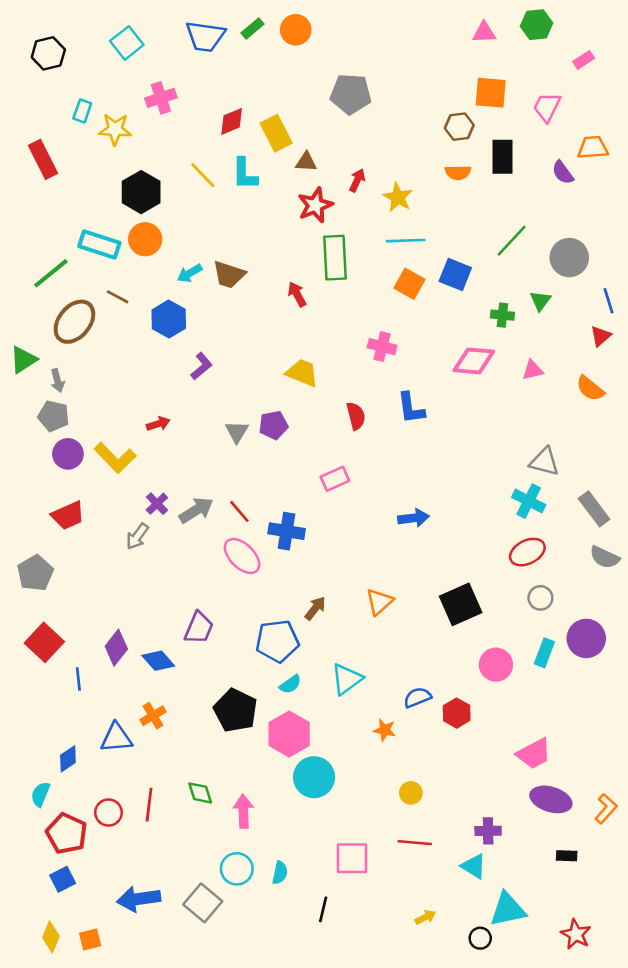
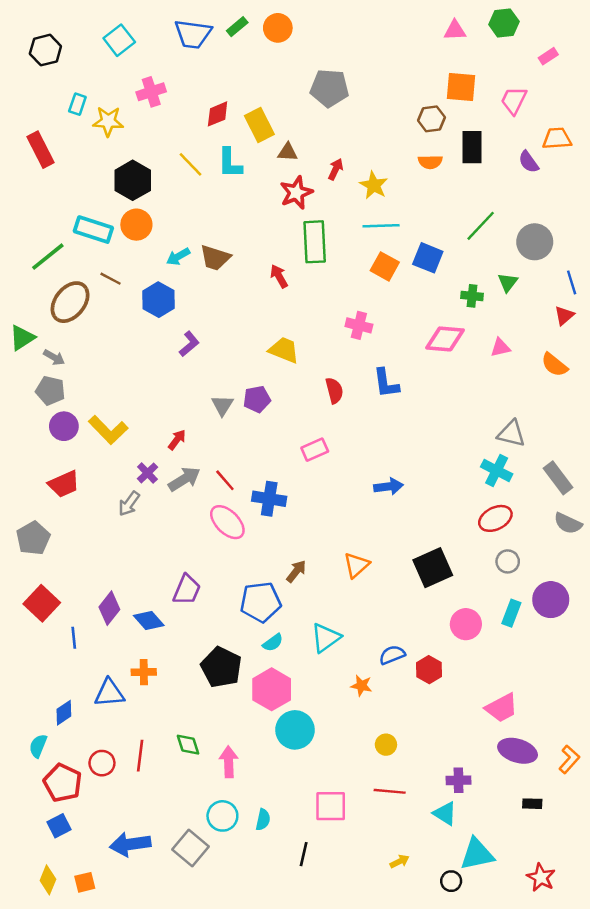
gray arrow: (57, 381) -> (54, 357), turned -45
red arrow: (158, 424) -> (177, 440), moved, turned -35
orange cross: (153, 716) -> (144, 672), turned 30

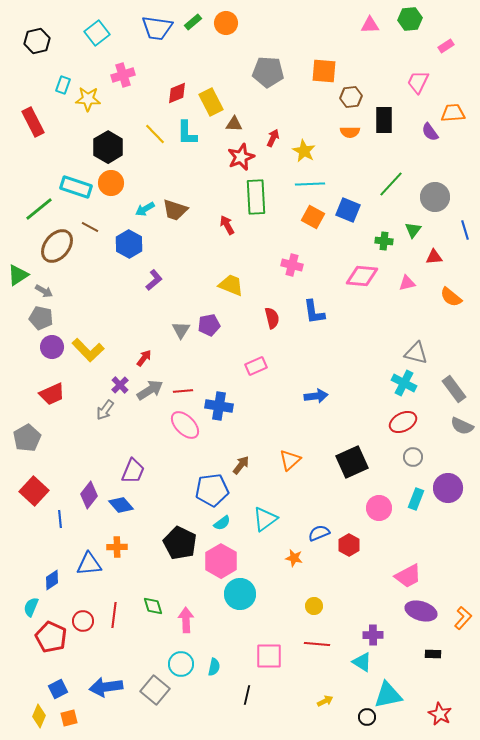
orange square: (461, 87) -> (324, 71), moved
red triangle: (564, 316) -> (434, 257), moved, turned 36
red line: (225, 480) -> (183, 391), turned -54
purple trapezoid: (187, 590) -> (133, 471), moved
blue square: (59, 826) -> (58, 689), moved

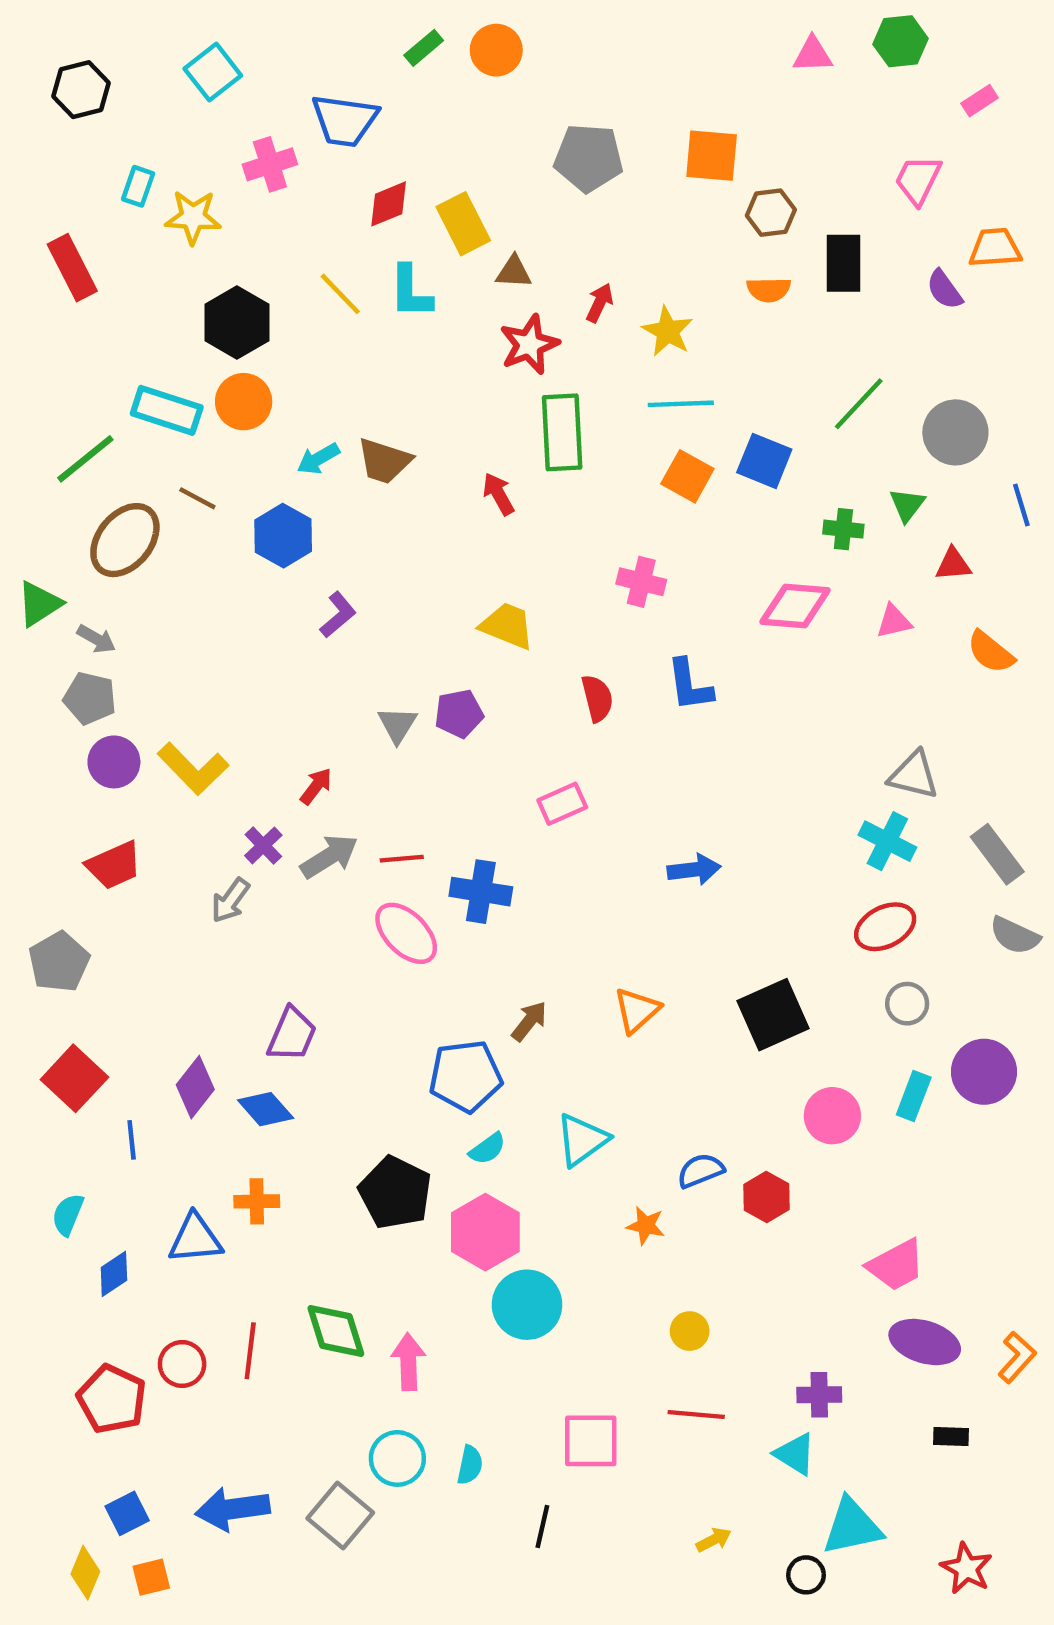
blue trapezoid: (157, 28) -> (345, 120), moved
green diamond: (153, 606) -> (336, 1331), size x1.4
cyan semicircle: (31, 607) -> (68, 1215), moved

